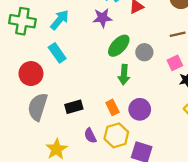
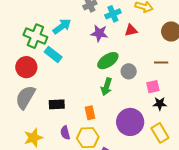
green cross: (22, 21) -> (35, 36), moved
cyan rectangle: (57, 53) -> (53, 54), turned -30
purple circle: (140, 109) -> (130, 122), moved, size x1.4

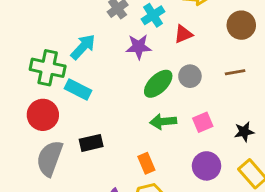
gray circle: (129, 71) -> (190, 76), moved
green arrow: (106, 87) -> (163, 121), turned 78
pink square: (153, 87) -> (203, 122), moved
black rectangle: (57, 104) -> (91, 143), moved
purple circle: (130, 122) -> (207, 166), size x0.7

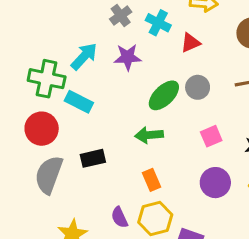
cyan cross: (153, 15) -> (158, 23), turned -30
purple star: (139, 47) -> (128, 57), moved
green arrow: (163, 121) -> (149, 135), moved

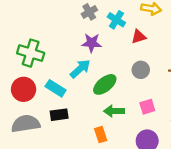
cyan arrow: (84, 56) -> (80, 69), moved
green ellipse: (164, 95) -> (105, 84), moved
cyan rectangle: (79, 102) -> (56, 88), moved
green arrow: (149, 135) -> (114, 111), moved
gray semicircle: (49, 175) -> (26, 124), turned 56

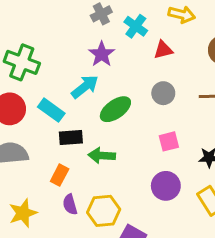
purple star: (92, 43) -> (102, 54), turned 30
green arrow: (114, 111) -> (102, 156), moved
black rectangle: (59, 115) -> (71, 137), moved
orange rectangle: (101, 135) -> (60, 175), moved, turned 42

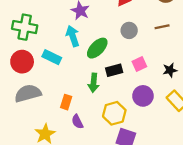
cyan arrow: (85, 87) -> (73, 36), turned -60
black rectangle: (71, 137) -> (114, 70), moved
green arrow: (102, 156) -> (94, 83), turned -78
yellow hexagon: (104, 211) -> (114, 113), moved

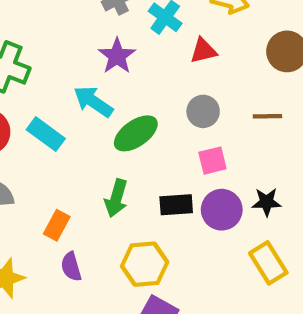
cyan arrow: (73, 36) -> (93, 102), turned -48
pink square: (139, 64) -> (212, 161), moved
black rectangle: (114, 70) -> (176, 205), moved
purple circle: (143, 96) -> (222, 210), moved

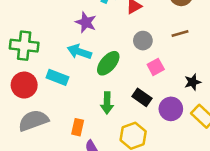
black rectangle: (176, 205) -> (142, 97), turned 54
purple circle: (222, 210) -> (171, 109), moved

